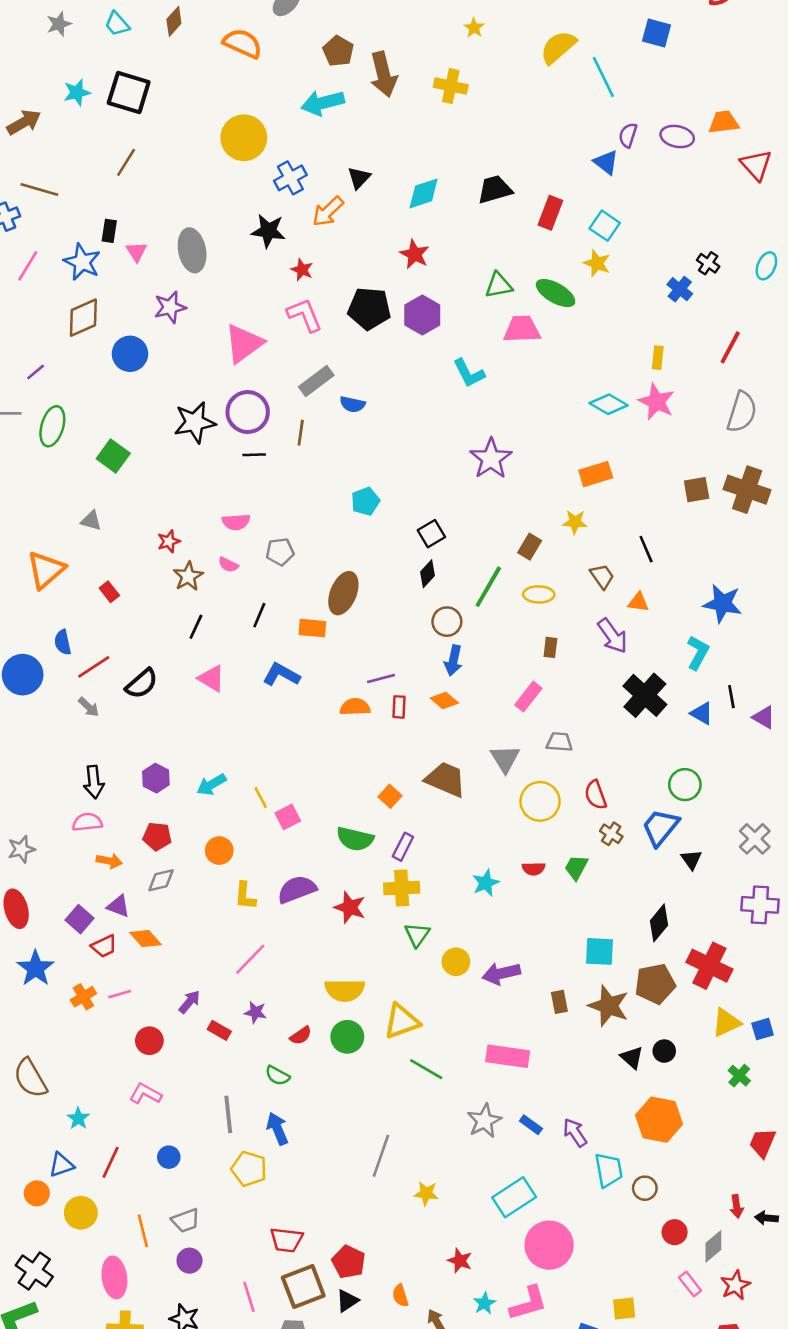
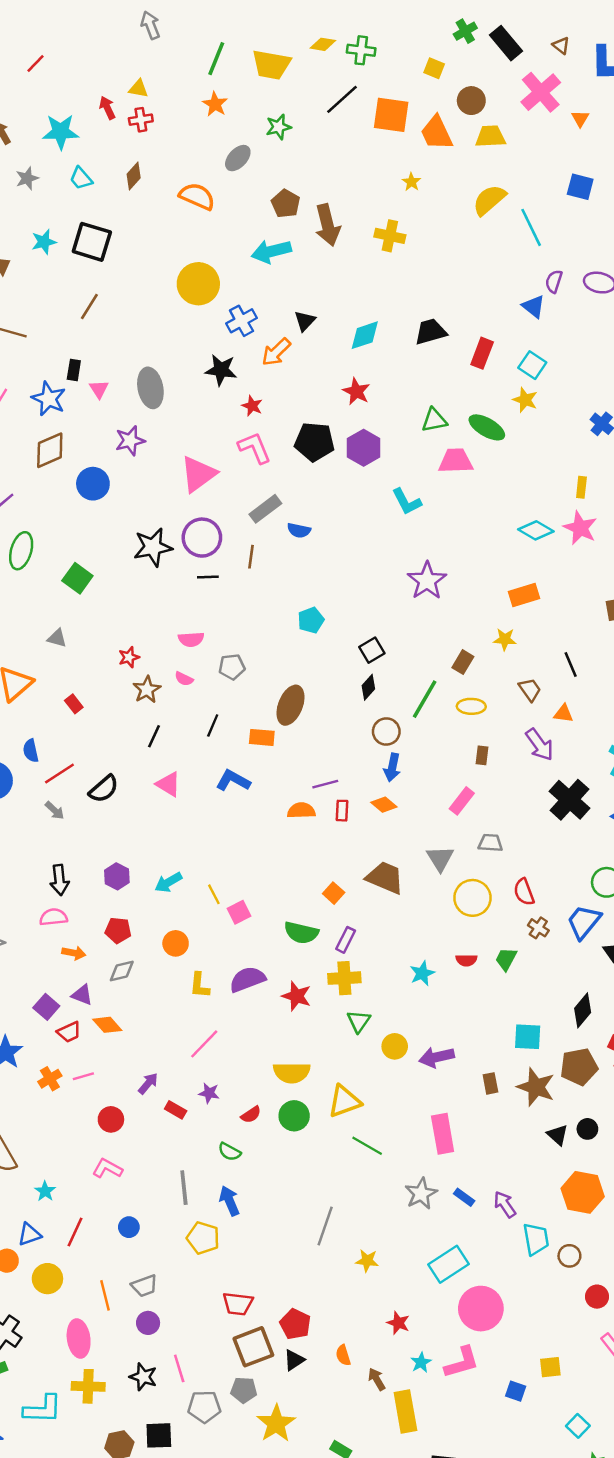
pink rectangle: (508, 1056) -> (443, 1134), turned 72
pink line: (249, 1297) -> (179, 1368), moved

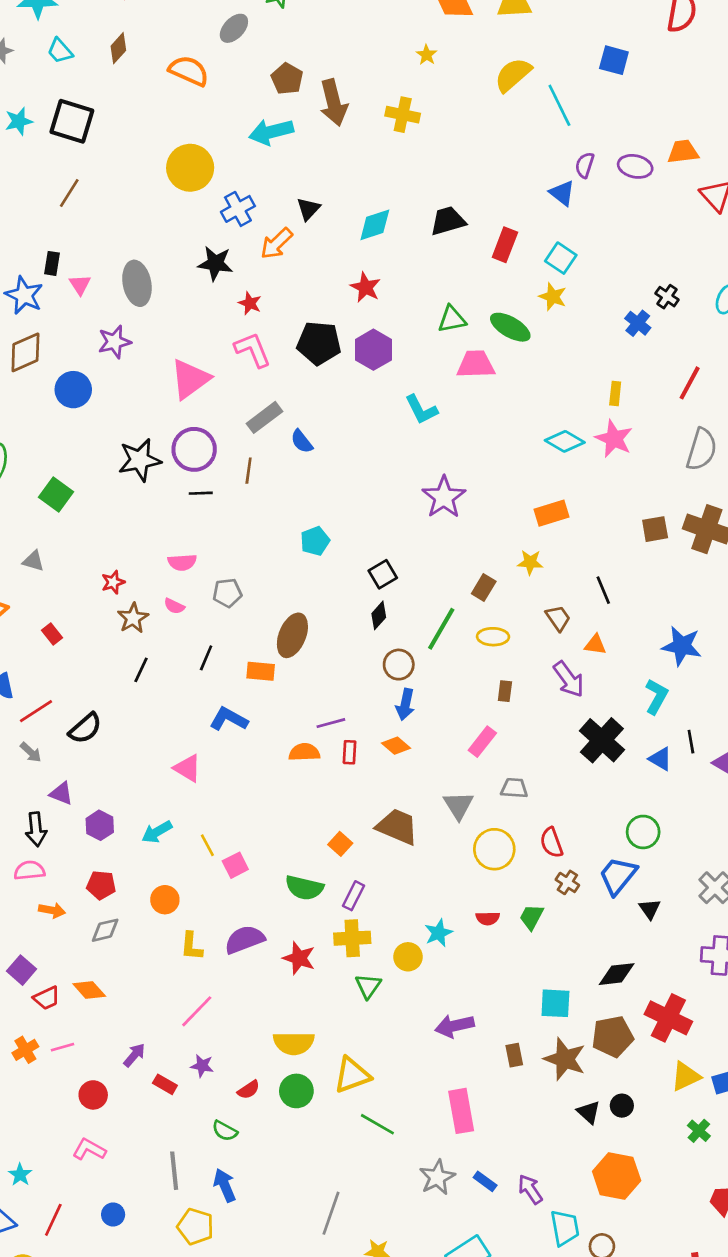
blue semicircle: (299, 530) -> (302, 441), turned 40
pink triangle: (168, 784) -> (187, 768), moved
purple triangle: (82, 995) -> (61, 793), moved
black diamond: (583, 1010) -> (617, 974), turned 44
yellow circle: (395, 1046) -> (408, 957), moved

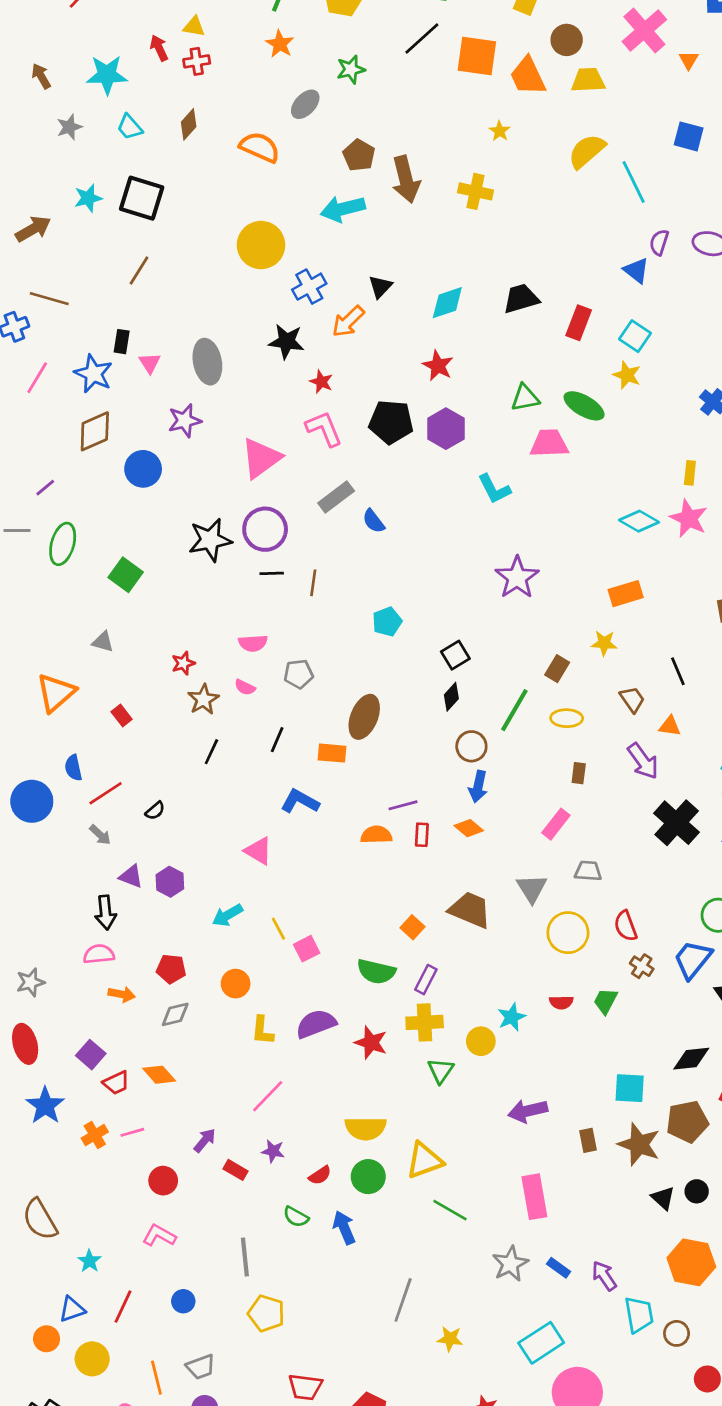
brown line: (249, 471) -> (313, 583), moved
black semicircle: (85, 728) -> (155, 811), size x0.6
purple hexagon: (100, 825) -> (170, 882), moved
blue arrow: (225, 1185) -> (344, 1228), moved

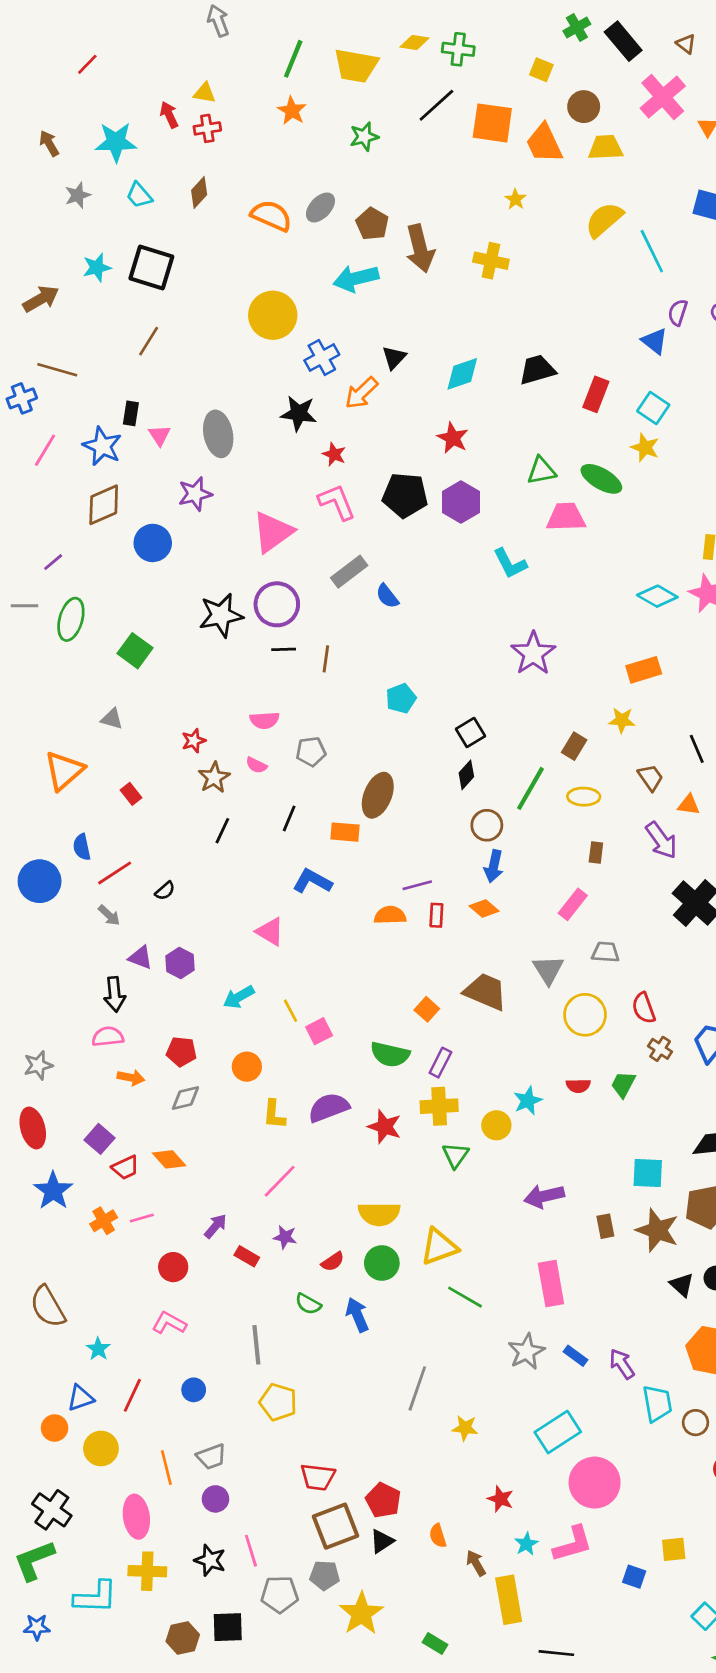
gray ellipse: (305, 104) -> (320, 207), moved

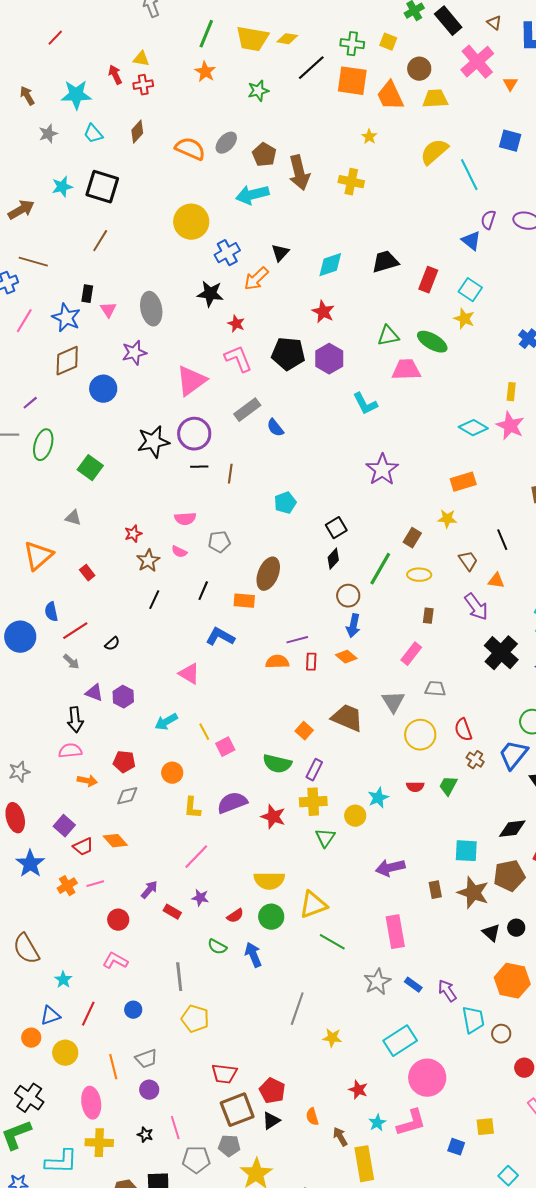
yellow diamond: (415, 42) -> (287, 39), moved
green cross: (458, 49) -> (352, 44), moved
black star: (210, 1560) -> (145, 1135), size x0.7

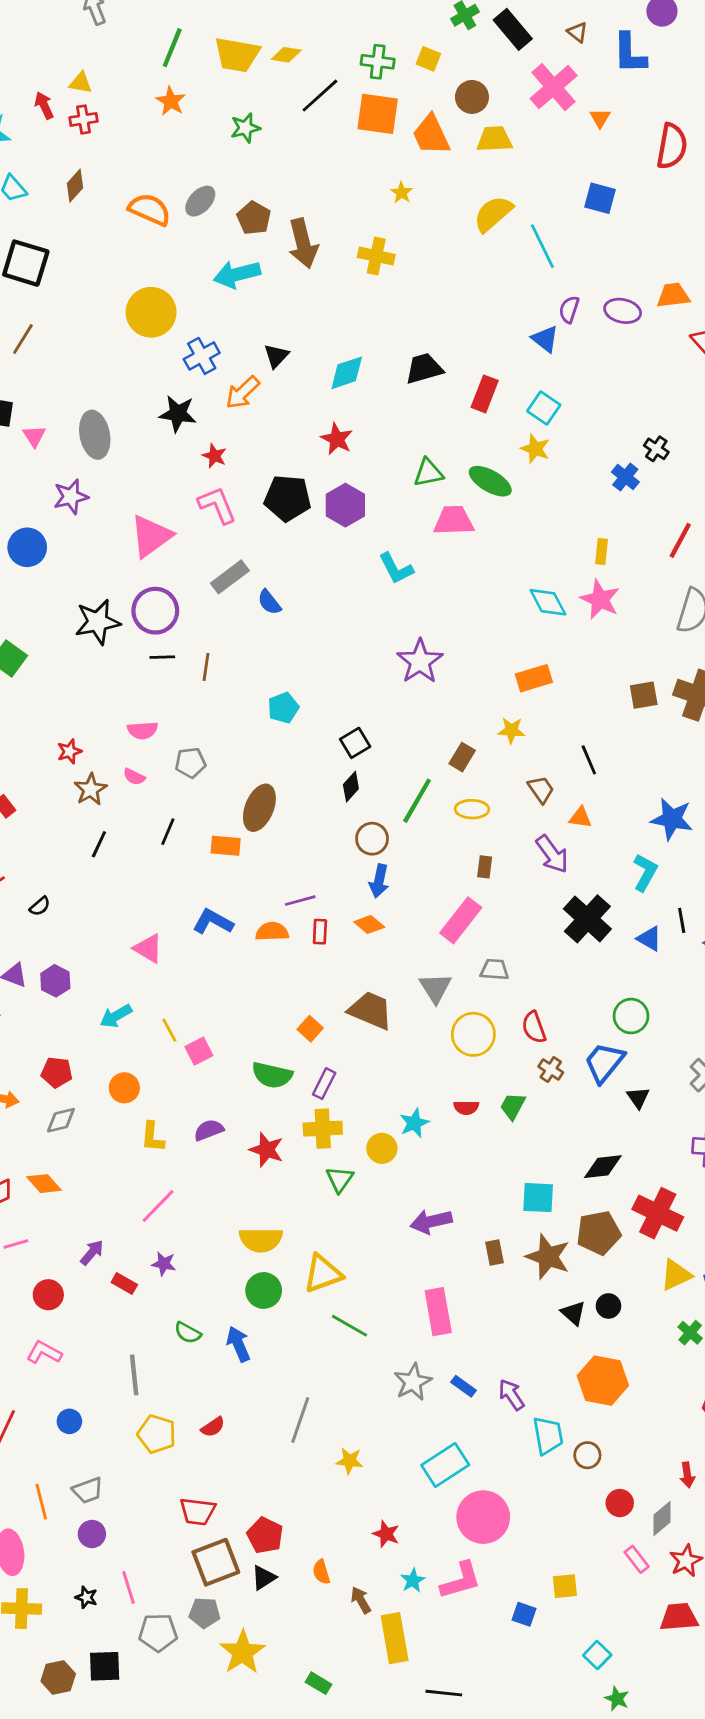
cyan diamond: (473, 428) -> (548, 602), turned 32
blue L-shape: (220, 637) -> (213, 922), moved
pink rectangle: (411, 654) -> (461, 920), size x1.4
purple semicircle: (232, 803) -> (209, 1130), size x0.7
red semicircle: (235, 916) -> (213, 1427), moved

